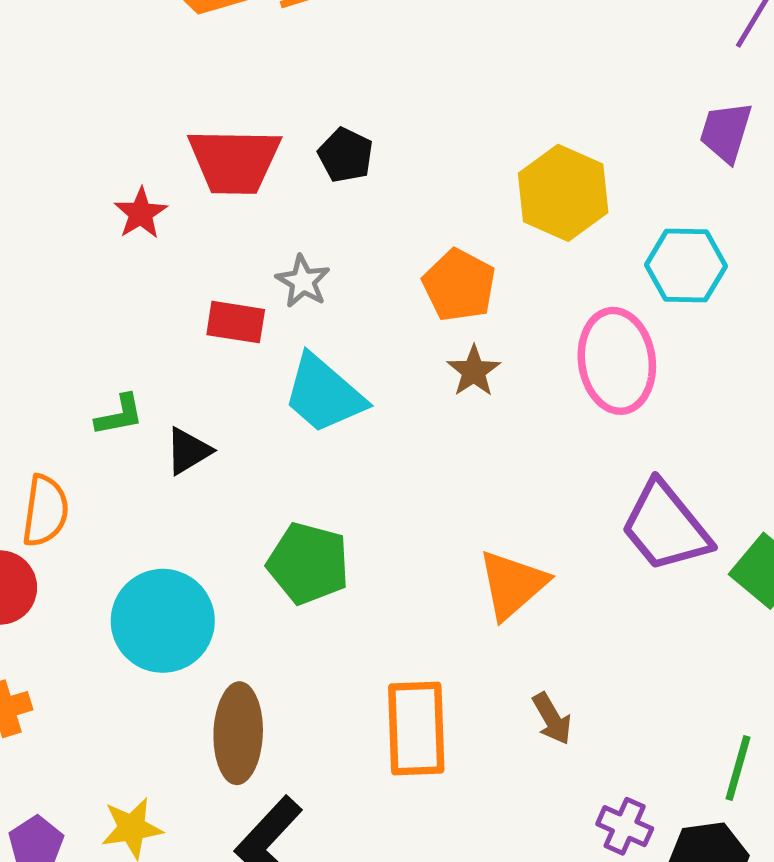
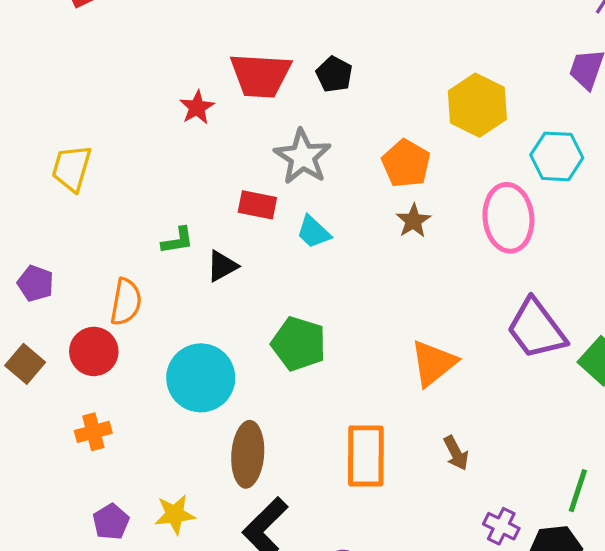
gray star: (303, 281) -> (303, 157), size x1.6
red rectangle: (236, 322) -> (257, 205), moved
cyan trapezoid: (324, 394) -> (314, 232), size x0.6

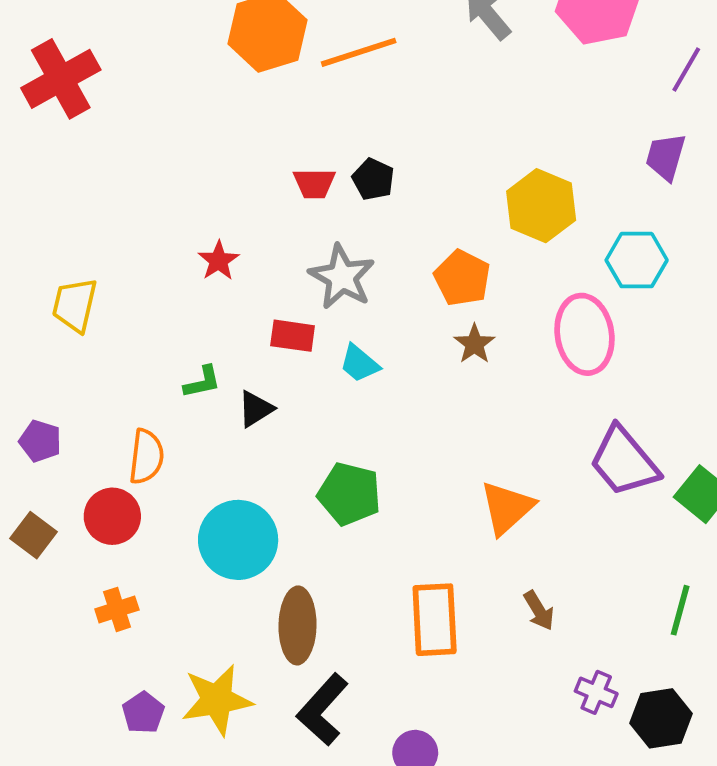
red trapezoid: (260, 75) -> (314, 183), moved, size x0.6
red star: (197, 107) -> (219, 261), moved
green line: (578, 491) -> (680, 610), moved
yellow star: (175, 514) -> (217, 700), size x1.5

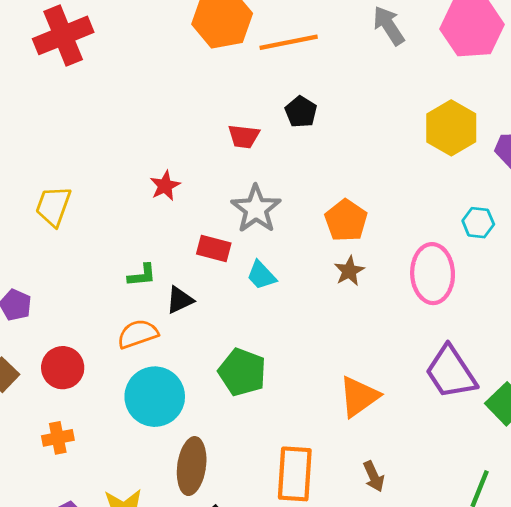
black pentagon: (373, 179) -> (301, 112), moved
yellow hexagon: (541, 206) -> (451, 128), moved
cyan hexagon: (637, 260) -> (478, 223), size x0.7
orange semicircle: (146, 457) -> (138, 334), moved, turned -123

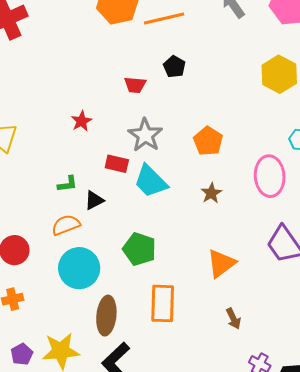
brown star: (349, 271) -> (211, 193), moved
cyan trapezoid: (261, 275) -> (151, 181), size x1.6
orange rectangle: (295, 474) -> (163, 303), moved

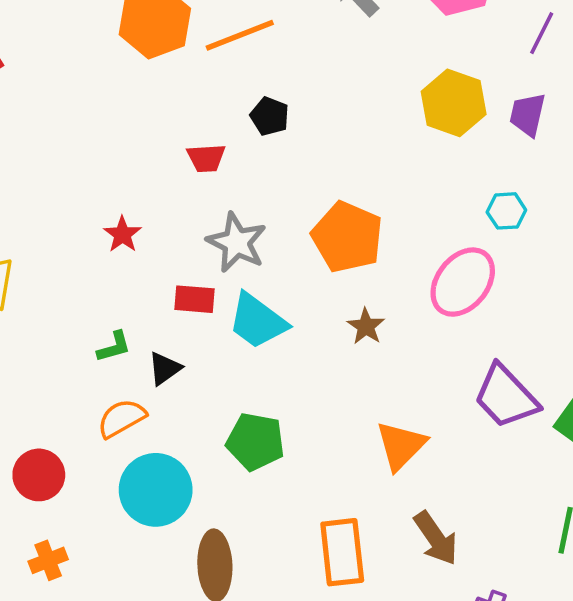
orange pentagon: (208, 141) -> (347, 237), size x1.4
pink ellipse: (270, 176) -> (463, 282), turned 51
orange rectangle: (163, 303) -> (342, 552), moved
brown arrow: (233, 319) -> (436, 538), size x1.5

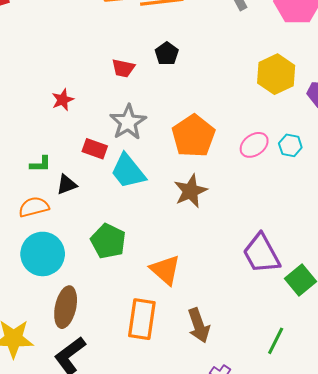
pink ellipse: (463, 282) -> (254, 145), moved, size x0.7
brown star: (366, 326) -> (191, 191), size x1.5
orange triangle: (401, 446) -> (165, 270), moved, turned -48

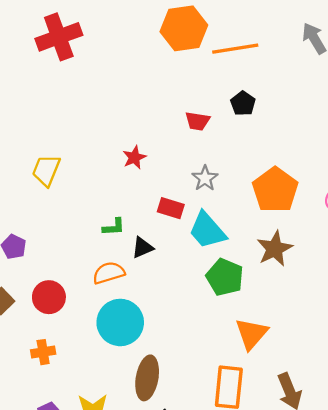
gray star: (128, 122) -> (205, 178), size x0.7
green pentagon: (108, 241) -> (225, 277), moved
orange triangle: (165, 270) -> (252, 334), turned 32

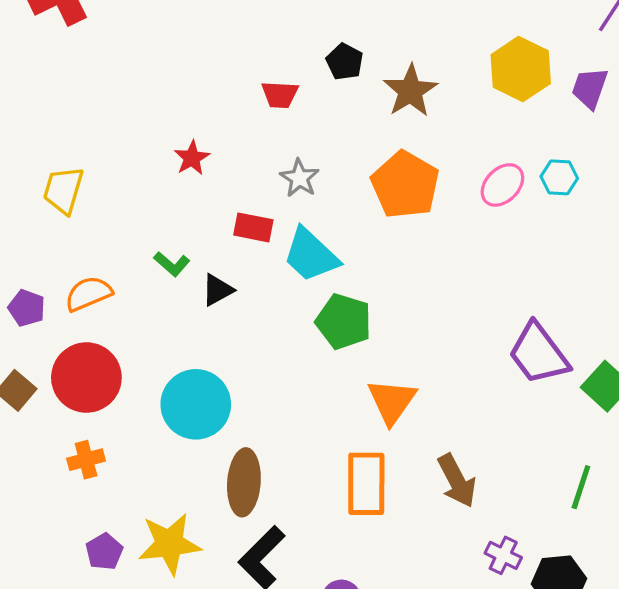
green L-shape: (114, 227) -> (172, 264), turned 50
brown star: (275, 249) -> (410, 91), moved
orange semicircle: (109, 273) -> (88, 294), moved
red circle: (49, 297) -> (86, 378), size x1.4

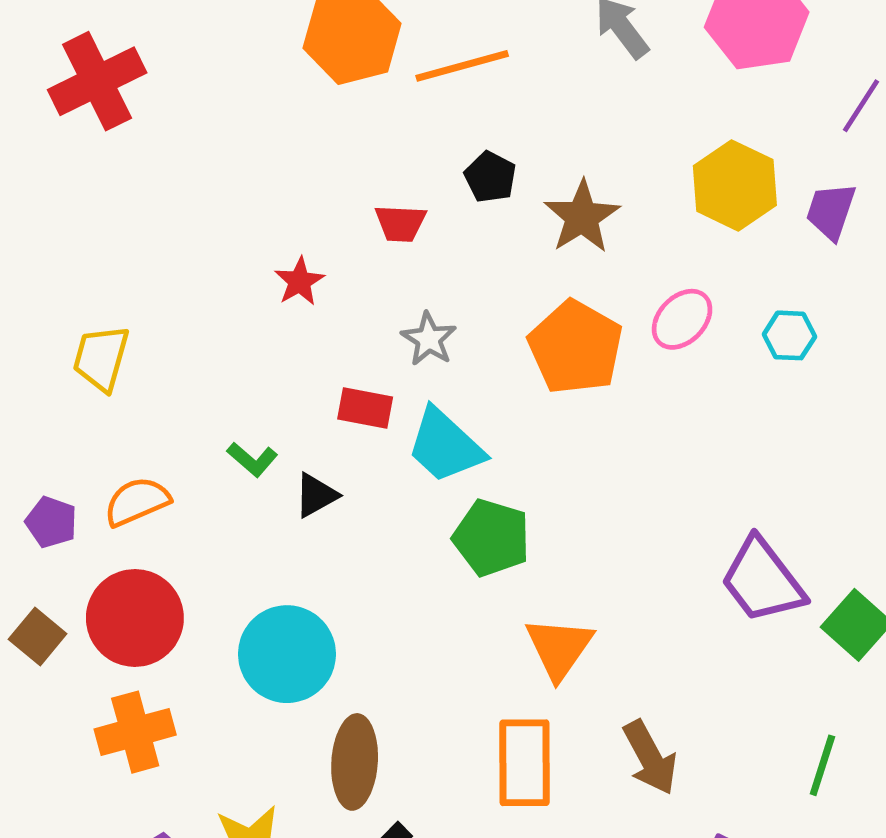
red star: (192, 158) -> (299, 281), moved
pink ellipse: (502, 185) -> (682, 319), moved
orange cross: (86, 460) -> (135, 732), size x1.5

